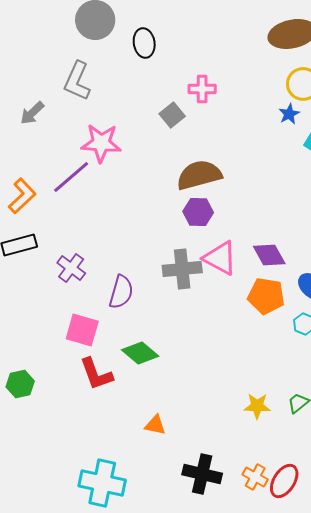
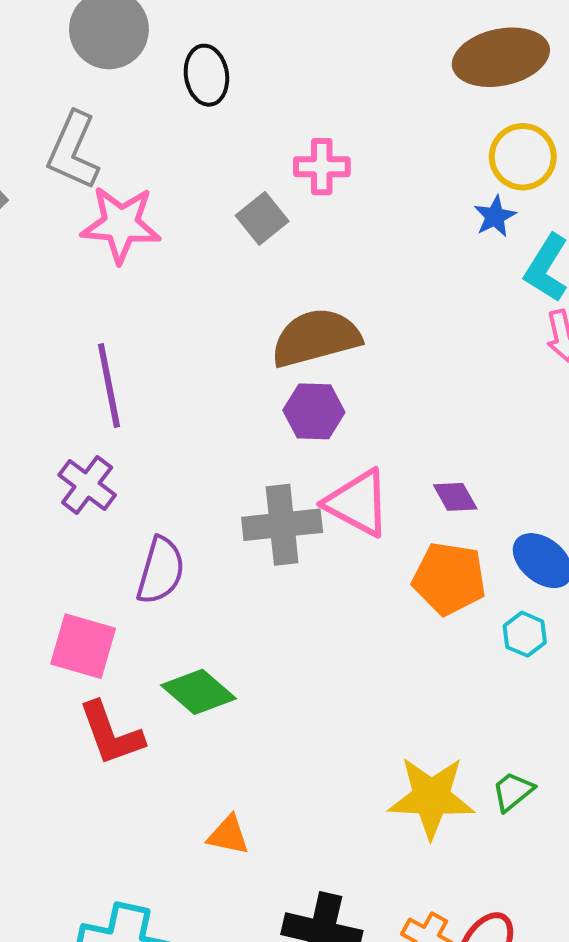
pink star: (101, 143) -> (121, 224), moved
purple line: (71, 177) -> (109, 385), moved, turned -60
purple diamond: (269, 255) -> (455, 497), size x0.7
purple cross: (71, 268) -> (87, 485), moved
yellow star: (257, 406) -> (431, 797), size x1.6

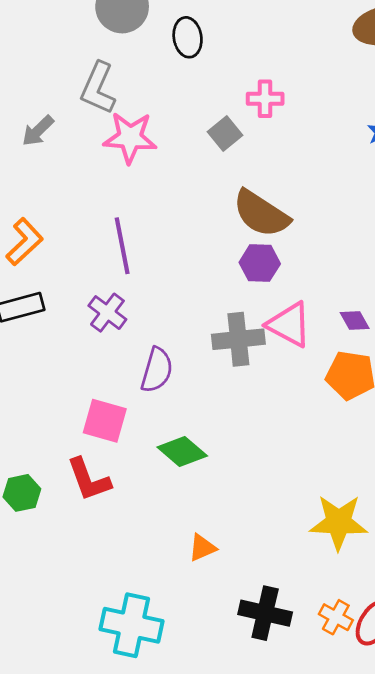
brown semicircle: (316, 338) -> (261, 214), turned -132
red L-shape: (111, 734) -> (89, 480), moved
orange triangle: (228, 835) -> (202, 548), turned -36

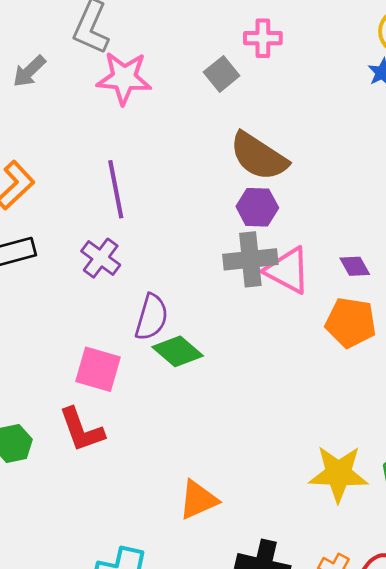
gray cross: (238, 339) -> (250, 259), moved
green diamond: (182, 451) -> (178, 351), moved
orange triangle: (202, 548) -> (198, 500), size x1.4

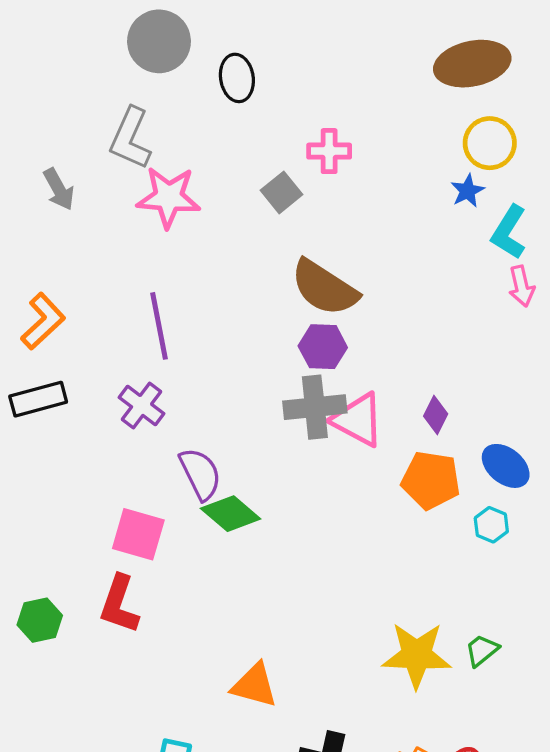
gray arrow: (29, 71) -> (59, 189), turned -75
purple diamond: (355, 266) -> (436, 415), turned 56
purple semicircle: (152, 317) -> (200, 474), turned -42
red L-shape: (81, 430) -> (119, 604), turned 39
orange triangle: (198, 500) -> (254, 685), turned 39

